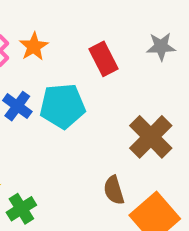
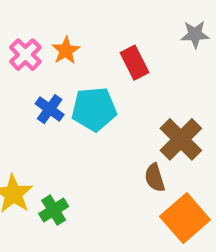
gray star: (161, 47) -> (195, 34), moved
brown semicircle: (114, 190) -> (155, 178), moved

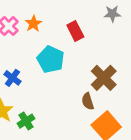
blue cross: (50, 109) -> (12, 78), moved
cyan pentagon: (94, 109) -> (51, 59), turned 30

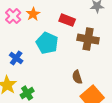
red rectangle: (75, 31) -> (67, 20), turned -42
brown cross: (104, 78) -> (88, 39), moved, turned -35

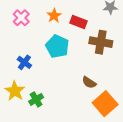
orange star: (33, 14) -> (54, 16), moved
brown semicircle: (77, 77) -> (89, 82), turned -40

